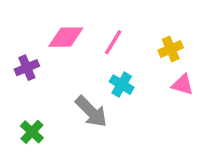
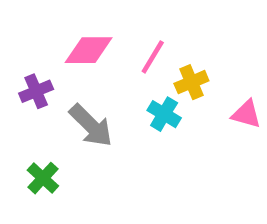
yellow cross: (171, 49) -> (191, 82), moved
gray arrow: (91, 112) -> (91, 126), moved

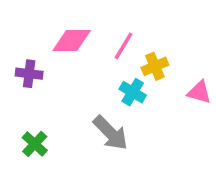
purple cross: (36, 91) -> (29, 74), turned 30
gray arrow: (91, 126) -> (111, 133), moved

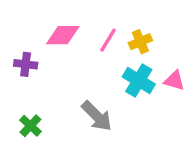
yellow cross: (155, 66) -> (140, 42), moved
cyan cross: (133, 92) -> (139, 80), moved, size x1.4

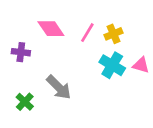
pink diamond: (63, 35) -> (51, 29), turned 56
gray arrow: (97, 116) -> (59, 87), moved

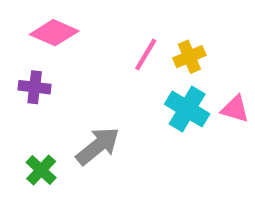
pink diamond: (51, 29) -> (54, 33), moved, turned -32
gray arrow: (59, 87) -> (98, 146), turned -84

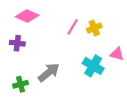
cyan cross: (187, 109) -> (93, 66), moved
green cross: (41, 170) -> (21, 84), turned 32

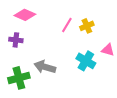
gray arrow: (49, 72) -> (45, 67), turned -125
green cross: (21, 84) -> (19, 78), size x1.5

